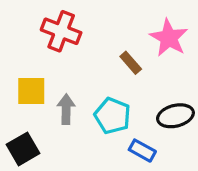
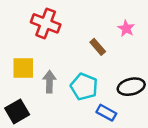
pink star: (169, 38) -> (126, 28), size x0.6

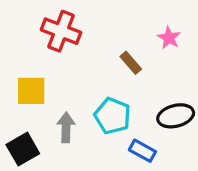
gray arrow: (49, 82) -> (66, 127), moved

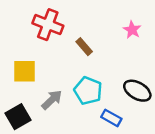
brown rectangle: (131, 63) -> (84, 47), moved
black ellipse: (176, 116) -> (137, 91), turned 44
gray arrow: (66, 127) -> (52, 100), turned 45

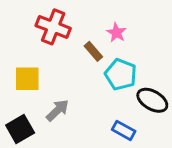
pink star: (132, 30) -> (116, 33), moved
cyan pentagon: (88, 91) -> (121, 74), moved

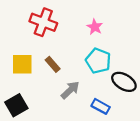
brown rectangle: (93, 51) -> (53, 64), moved
gray arrow: (57, 110) -> (70, 90), moved

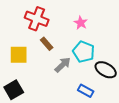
brown rectangle: (53, 64) -> (47, 44), moved
gray arrow: (70, 90) -> (63, 65), moved

